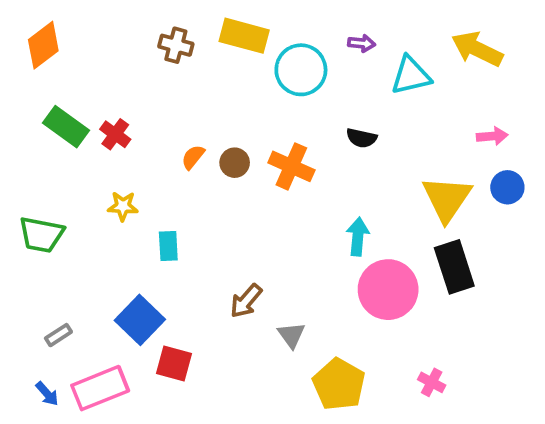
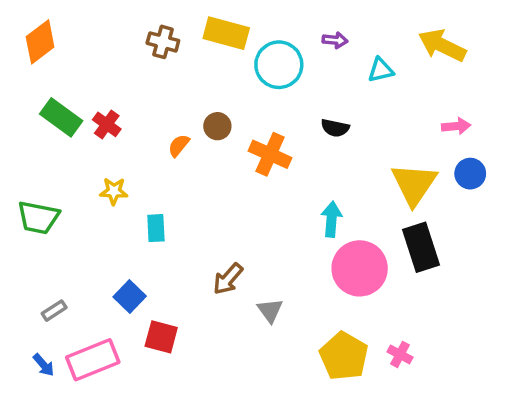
cyan triangle: (411, 76) -> (381, 70), size x0.7
brown circle: (235, 163) -> (217, 126), moved
blue square: (140, 320) -> (130, 296), size x0.7
yellow pentagon: (339, 384) -> (344, 356), moved

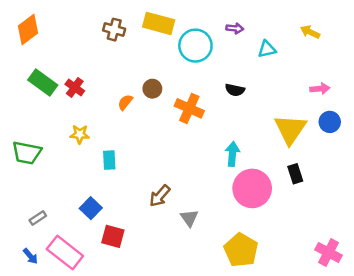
yellow arrow: (442, 45) -> (310, 32), size x0.6
black rectangle: (421, 247) -> (295, 174), size x0.6
pink cross: (400, 354) -> (328, 252), moved, size x1.5
pink rectangle: (93, 360) -> (65, 252), turned 60

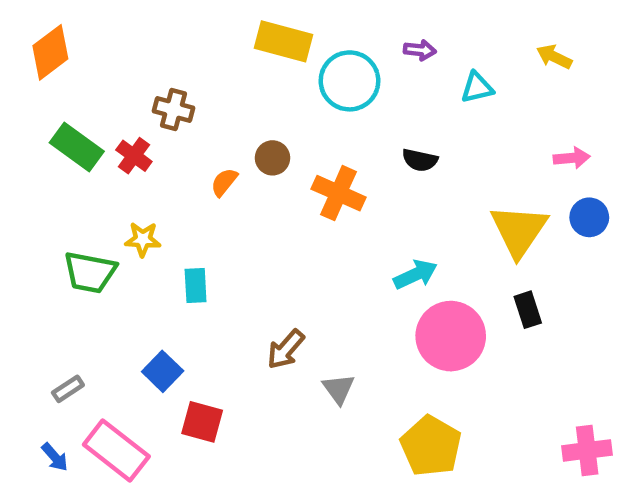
brown cross: (114, 30) -> (174, 110), moved
green trapezoid: (27, 153) -> (90, 272), moved
cyan arrow: (232, 154) -> (415, 274), turned 60
pink cross: (328, 252) -> (587, 450), turned -35

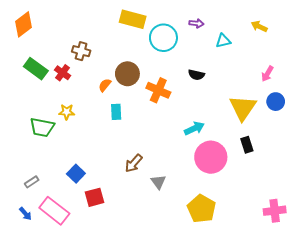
brown circle: (273, 158) -> (127, 74), size x1.5
pink arrow: (572, 158) -> (267, 74), turned 126
cyan rectangle: (196, 285) -> (116, 112), moved
red square: (202, 422) -> (94, 197), turned -30

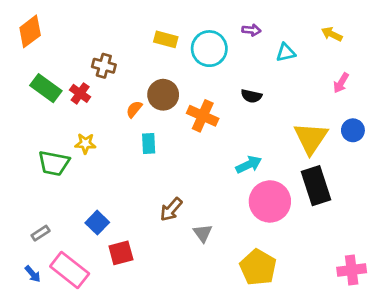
yellow rectangle: (133, 19) -> (166, 39), moved, size x0.7
pink arrow: (267, 74) -> (341, 83), moved
black rectangle: (247, 145) -> (316, 186), size x1.8

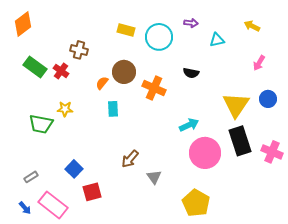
pink cross: (352, 270) -> (272, 152), moved, turned 30

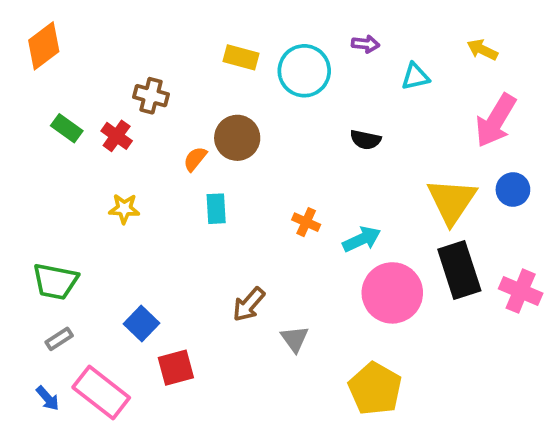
pink arrow: (259, 63) -> (496, 121), size x1.8
green rectangle: (35, 67) -> (67, 128), size x0.7
orange cross: (154, 88) -> (306, 222), moved, size x0.6
green trapezoid: (41, 124) -> (55, 281), moved

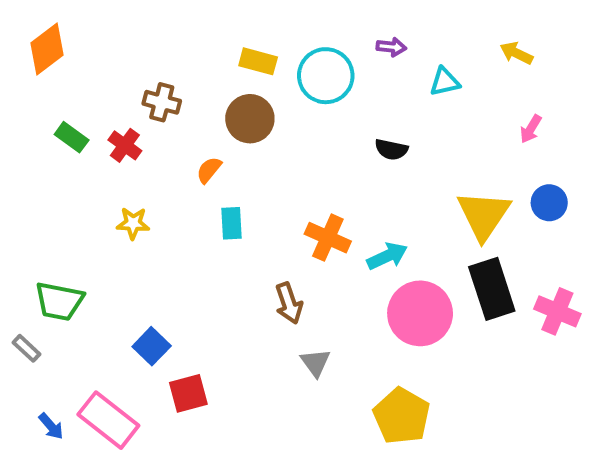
pink arrow: (496, 121) -> (531, 129), size x0.5
brown circle: (237, 138) -> (250, 119), moved
orange cross: (306, 222) -> (328, 238), size x1.5
brown arrow: (249, 304) -> (289, 303), moved, turned -60
gray rectangle: (59, 339) -> (26, 348), moved, turned 76

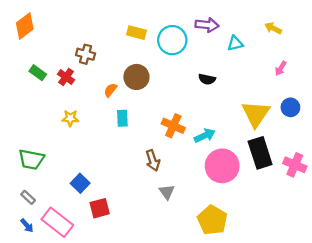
purple arrow: (391, 47) -> (207, 25), size x1.5
brown circle: (250, 119) -> (136, 77), moved
gray rectangle: (26, 348) -> (28, 197), moved

